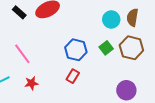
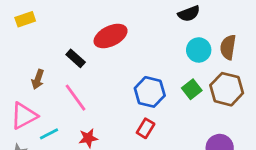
black rectangle: (19, 12) -> (76, 58), moved

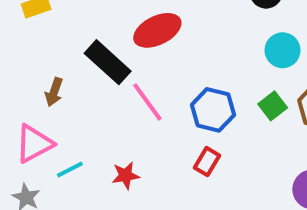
black rectangle: (76, 58) -> (108, 62), size x1.6
pink line: (76, 98) -> (147, 102), moved

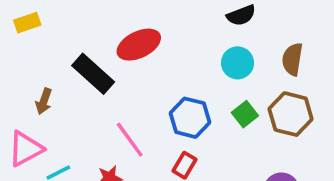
cyan circle: (283, 50) -> (238, 63), moved
pink line: (147, 102) -> (130, 140), moved

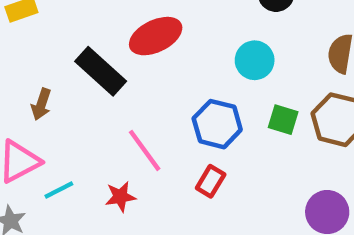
cyan circle: (238, 63) -> (255, 60), moved
green square: (245, 114) -> (283, 120), turned -35

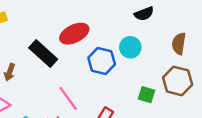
green square: (283, 120) -> (146, 95), moved
blue hexagon: (217, 124) -> (102, 61), moved

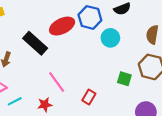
blue hexagon: (102, 61) -> (90, 17), moved

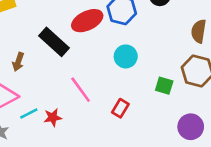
cyan circle: (110, 38) -> (126, 56), moved
red star: (45, 105) -> (53, 117), moved

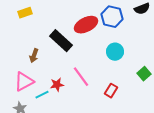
green square: (164, 86) -> (144, 74), turned 32
red star: (53, 117) -> (57, 85), moved

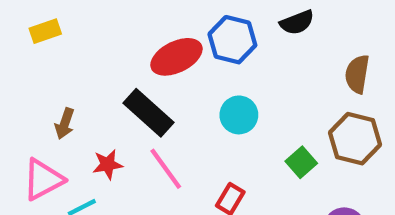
black rectangle: (61, 41) -> (149, 113), moved
red star: (57, 85) -> (108, 164), moved

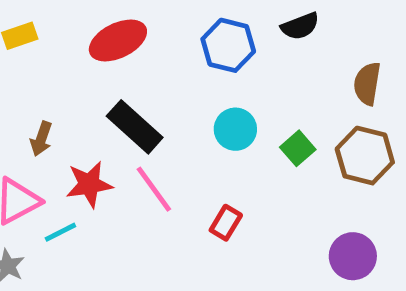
red ellipse: (176, 57) -> (118, 41), moved
green square: (301, 162) -> (298, 148), moved
red star: (108, 164) -> (89, 184), size x1.4

